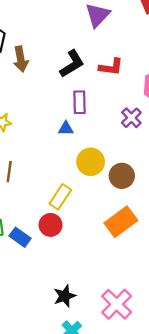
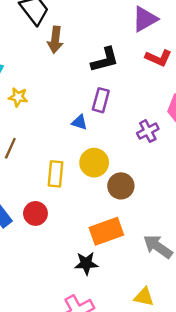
red L-shape: (111, 67) -> (158, 58), moved
yellow rectangle: (60, 197) -> (55, 174), moved, turned -45
black star: (65, 296) -> (86, 263), moved

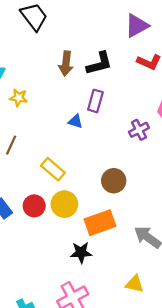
brown arrow: (55, 40) -> (66, 64), moved
yellow circle: (94, 163) -> (64, 204), moved
yellow rectangle: (55, 174) -> (53, 169), turned -55

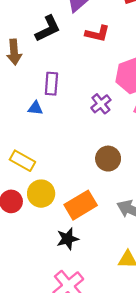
black L-shape: (99, 63) -> (48, 29), moved
brown circle: (114, 181) -> (108, 159), moved

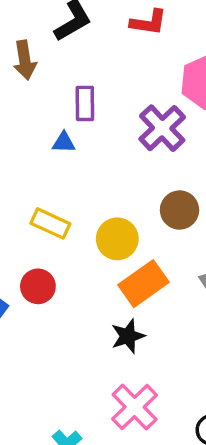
purple cross: (101, 104) -> (162, 128), size x1.5
yellow circle: (41, 194) -> (117, 239), moved

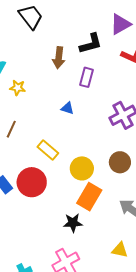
purple rectangle: (85, 103) -> (86, 77), moved
orange rectangle: (144, 284) -> (89, 197), turned -40
red circle: (38, 286) -> (32, 182), size x1.5

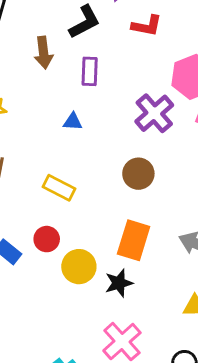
brown circle: (120, 162) -> (138, 174), moved
yellow circle: (82, 168) -> (79, 267), moved
red circle: (32, 182) -> (47, 239), size x0.6

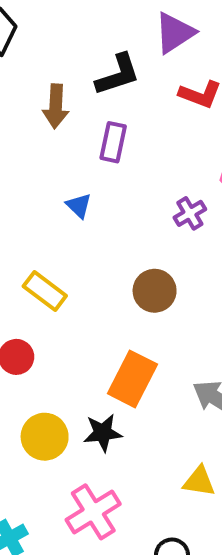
purple cross: (154, 113) -> (190, 213), size x0.6
blue triangle: (73, 122) -> (79, 206), turned 30
yellow circle: (79, 267) -> (45, 437), moved

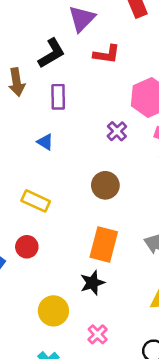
yellow circle: (45, 437) -> (53, 311), moved
pink cross: (93, 512) -> (98, 334), size x0.6

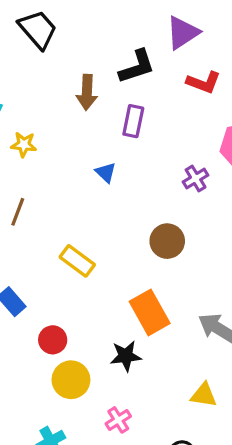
yellow rectangle: (36, 201) -> (77, 261), moved
orange rectangle: (104, 244) -> (150, 312), turned -56
red circle: (27, 247) -> (53, 340), moved

